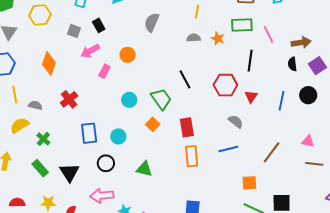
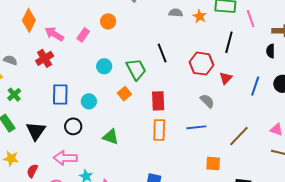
pink arrow: (90, 51) -> (54, 34), moved, turned 54

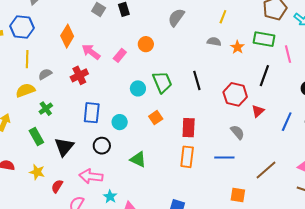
gray semicircle: (10, 60) -> (45, 74), turned -56
green trapezoid: (136, 69) -> (162, 82), moved

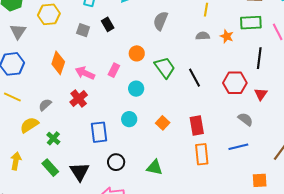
yellow line: (27, 59) -> (12, 97), moved, turned -54
green trapezoid: (162, 82) -> (165, 68), moved
cyan circle: (138, 88) -> (136, 89), moved
cyan circle: (120, 122) -> (129, 119), moved

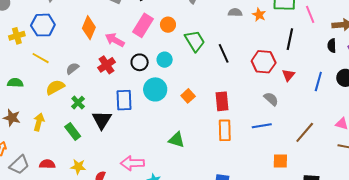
pink rectangle: (114, 70) -> (143, 25), moved, size x1.6
cyan circle: (129, 119) -> (155, 89), size x1.5
black circle: (116, 162) -> (140, 62), moved
black triangle: (80, 172) -> (102, 120), moved

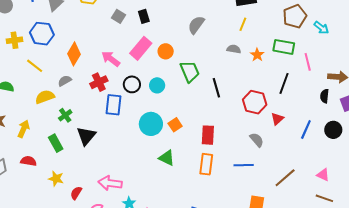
orange diamond: (89, 28) -> (74, 54), moved
cyan circle: (155, 89) -> (151, 124), moved
blue rectangle: (124, 100) -> (113, 105), moved
green triangle: (177, 140) -> (167, 158), moved
red semicircle: (47, 164) -> (29, 161), moved

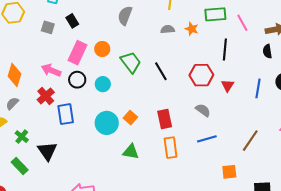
black circle: (132, 84) -> (77, 80), moved
gray semicircle: (257, 140) -> (203, 110), moved

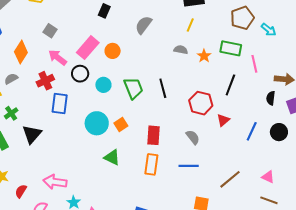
black rectangle: (72, 21) -> (104, 11), moved, turned 40
gray square: (48, 27) -> (50, 31), moved
green trapezoid: (131, 62) -> (133, 88), moved

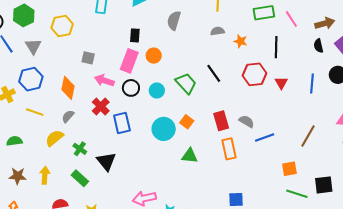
black rectangle: (104, 11) -> (135, 35), moved
orange star: (204, 56) -> (241, 41), moved
gray semicircle: (193, 137) -> (247, 121), moved

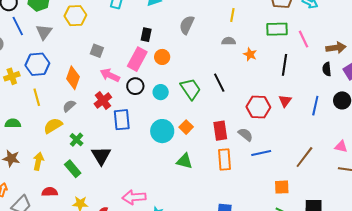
red hexagon: (254, 74) -> (258, 107), moved
yellow line: (35, 112) -> (37, 97), turned 48

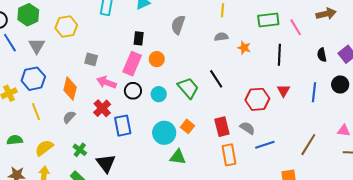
brown arrow: (336, 48) -> (326, 14), moved
yellow semicircle: (53, 126) -> (44, 148), moved
green triangle: (185, 161) -> (178, 157), moved

